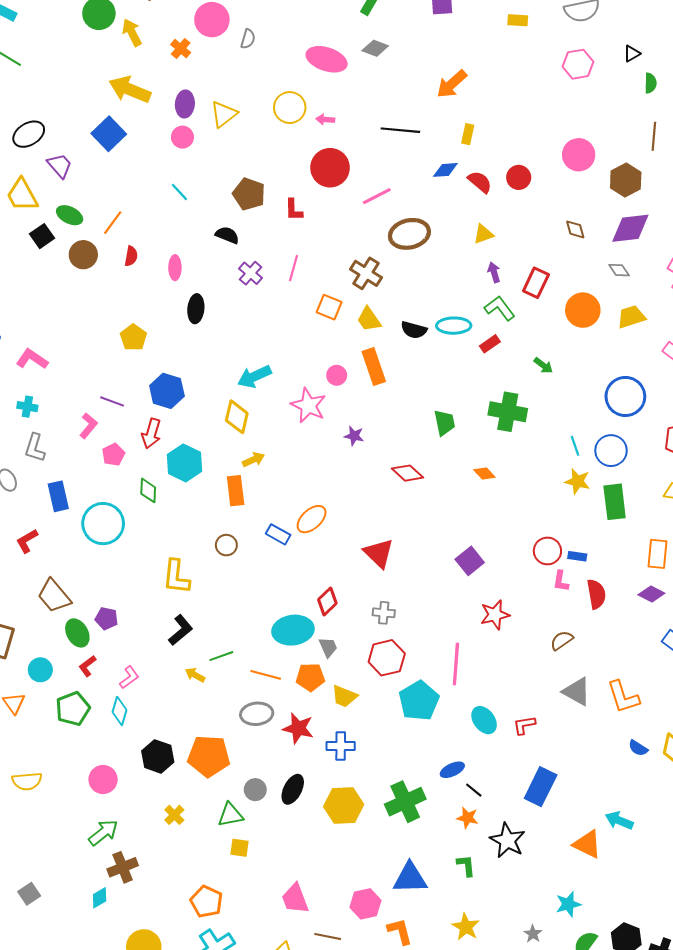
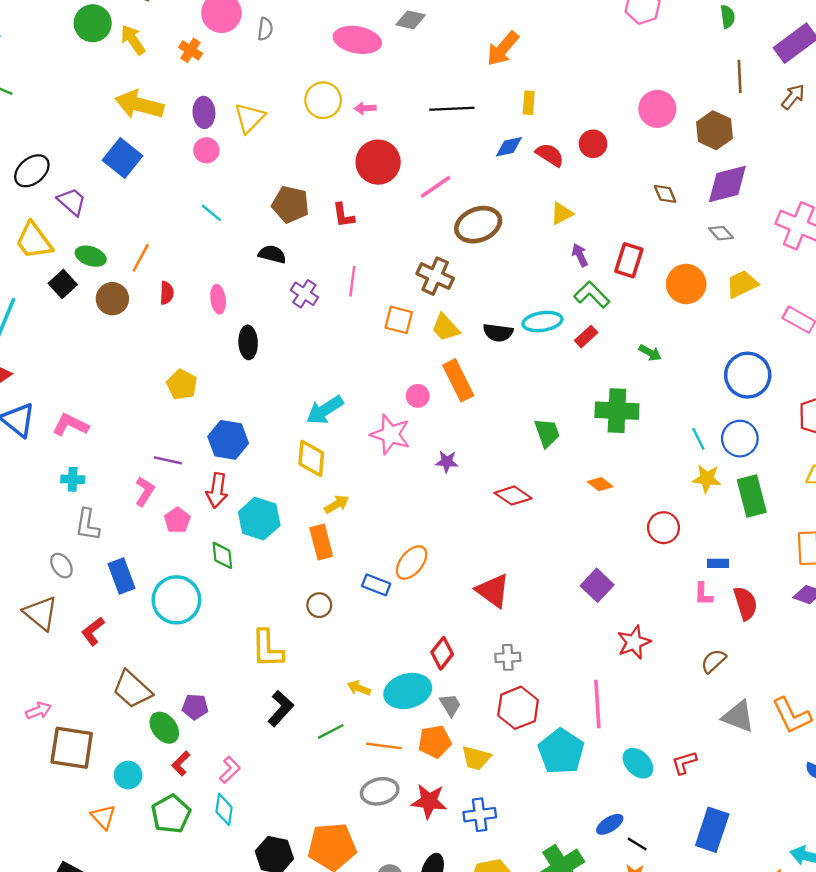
red circle: (547, 551) -> (663, 528), moved
yellow arrow: (195, 675) -> (359, 688), moved

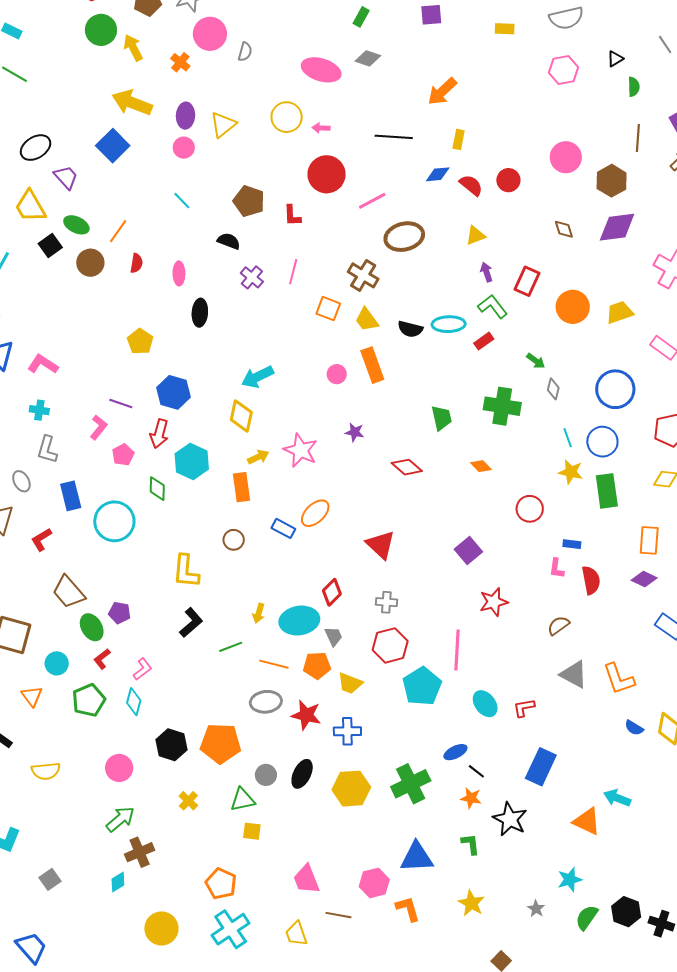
gray diamond: (721, 233) -> (553, 389), moved, turned 50
pink star: (390, 434) -> (301, 450), moved
yellow arrow: (359, 688) -> (259, 613), turned -102

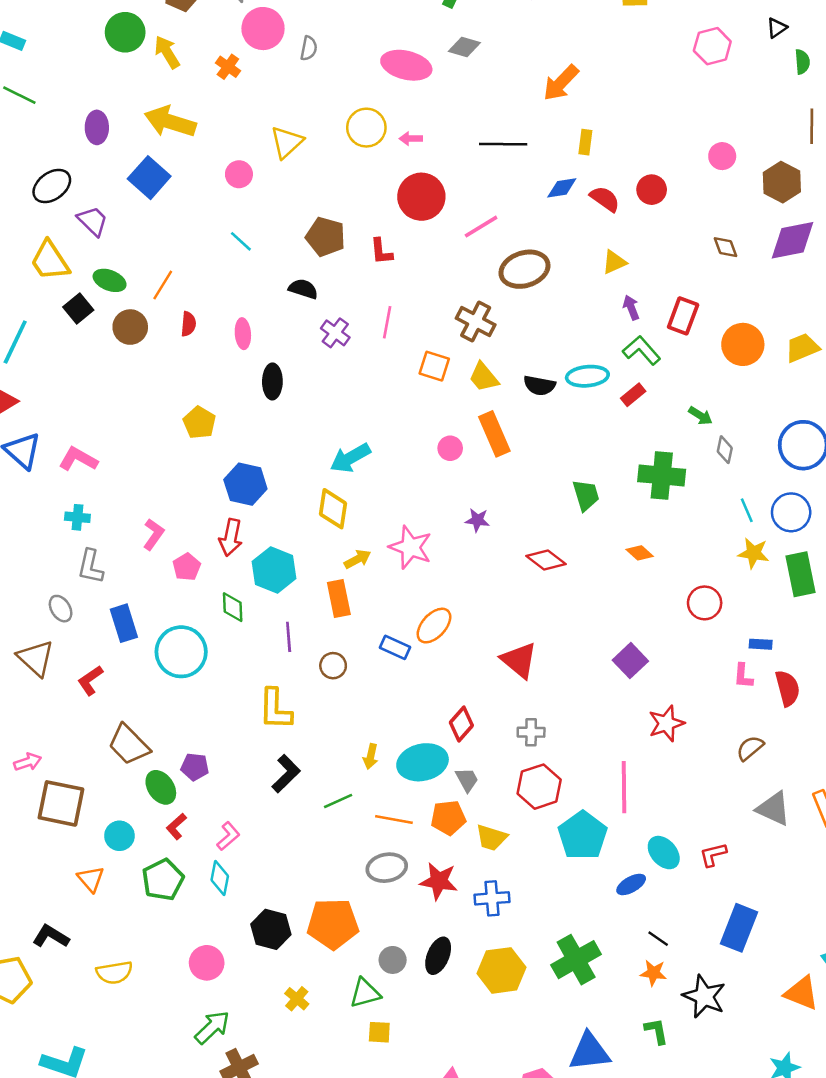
purple ellipse: (185, 116) -> (97, 127), moved
pink circle: (566, 157) -> (722, 156), size x0.7
purple line: (121, 404) -> (289, 637), moved, turned 70
blue ellipse: (455, 752) -> (631, 884), moved

